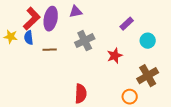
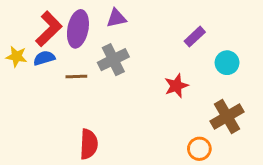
blue semicircle: (29, 38) -> (44, 58), turned 80
gray cross: (85, 41) -> (113, 60), moved
red semicircle: (81, 94) -> (89, 144), moved

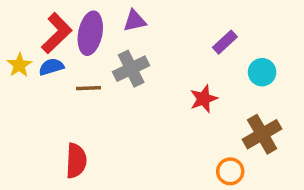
yellow star: (16, 57) -> (19, 65), turned 30
red semicircle: (89, 144) -> (76, 161), moved

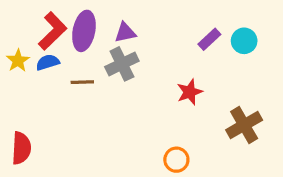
purple triangle: (135, 21) -> (125, 33), moved
cyan circle: (262, 72) -> (244, 41), moved
red semicircle: (76, 161) -> (21, 148), moved
orange circle: (230, 171) -> (176, 160), moved

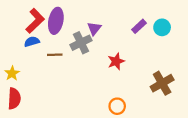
purple triangle: (125, 33) -> (94, 28), moved, turned -40
yellow star: (18, 61) -> (12, 73), moved
red star: (190, 92) -> (116, 61), moved

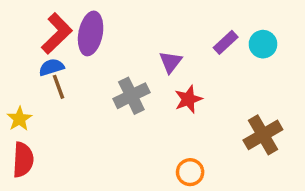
purple triangle: (94, 28) -> (171, 62), moved
gray cross: (81, 43) -> (131, 96), moved
brown line: (55, 55) -> (59, 87), moved, turned 72

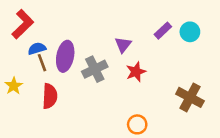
red L-shape: (57, 33) -> (23, 24), moved
purple ellipse: (91, 33) -> (65, 56), moved
brown cross: (263, 135) -> (190, 97), turned -32
red semicircle: (23, 160) -> (50, 96), moved

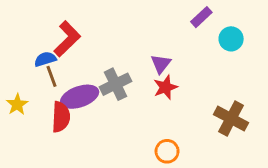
red L-shape: (23, 24) -> (67, 39), moved
purple rectangle: (163, 31) -> (201, 17), moved
purple triangle: (123, 45) -> (161, 64), moved
purple ellipse: (65, 56) -> (80, 97), moved, turned 60

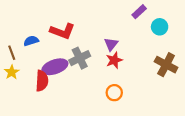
red L-shape: (67, 39) -> (62, 31), moved, turned 65
brown line: (51, 76) -> (12, 53), moved
brown cross: (231, 119) -> (166, 65), moved
orange circle: (167, 151) -> (114, 93), moved

